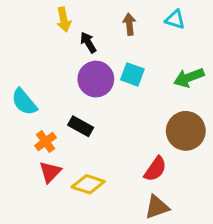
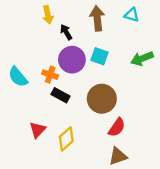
brown arrow: (129, 24) -> (97, 18), size x1.5
brown circle: (186, 131) -> (102, 99), moved
orange cross: (46, 142) -> (50, 75), moved, turned -35
yellow diamond: (88, 184) -> (66, 139), turned -60

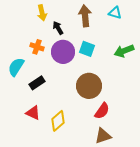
orange cross: (50, 75) -> (37, 47), moved
cyan semicircle: (18, 77) -> (16, 67), turned 72
black rectangle: (60, 95) -> (37, 83), moved, turned -63
red triangle: (38, 130) -> (33, 113), turned -49

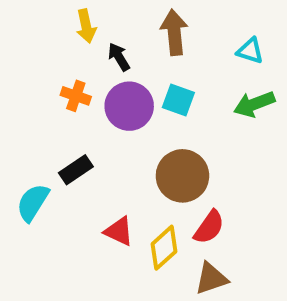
cyan triangle: (115, 13) -> (250, 51), moved
cyan semicircle: (16, 67) -> (33, 203), moved
red triangle: (33, 113) -> (119, 231), moved
yellow diamond: (58, 121) -> (164, 248), moved

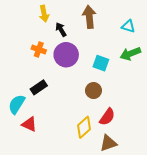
cyan square: (178, 100) -> (101, 63), moved
brown circle: (182, 176) -> (93, 91), size x0.6
red triangle: (119, 231) -> (29, 124), moved

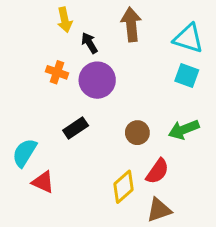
cyan triangle: (128, 26) -> (188, 38), size x1.5
green arrow: (130, 54) -> (184, 130), moved
cyan square: (101, 63) -> (187, 75), moved
black rectangle: (39, 87) -> (76, 128), moved

